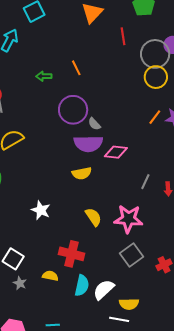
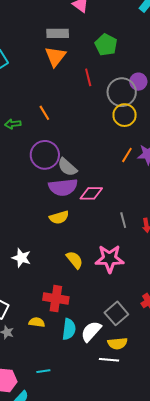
gray semicircle: (94, 124) -> (67, 167), size x1.5
gray line: (145, 182) -> (123, 220), turned -35
gray square: (132, 255) -> (116, 313), moved

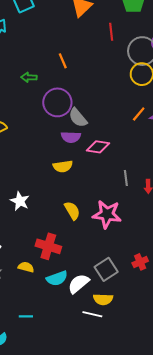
green arrow: (13, 124) -> (29, 77), moved
purple semicircle: (63, 187) -> (71, 137), size x0.7
cyan semicircle: (69, 329) -> (57, 278), turned 55

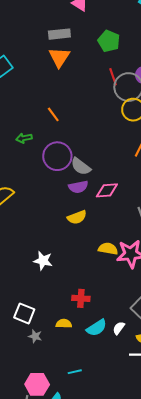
red line: (111, 32) -> (113, 77), moved
yellow semicircle: (72, 211) -> (108, 249), moved, turned -36
red cross: (48, 246) -> (81, 298), size x0.7
white semicircle: (79, 284) -> (119, 328), size x0.6

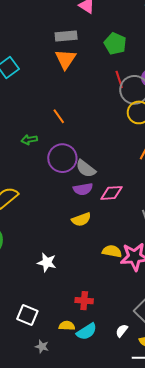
cyan semicircle: (97, 328) -> (87, 332), moved
gray star: (35, 336) -> (42, 347), moved

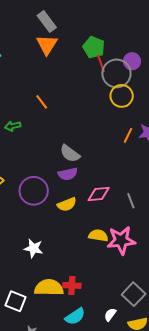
gray rectangle: (66, 36) -> (47, 21), turned 60
green pentagon: (115, 44) -> (94, 47), moved
purple circle: (62, 158) -> (34, 191), moved
pink diamond: (112, 193) -> (99, 194), moved
yellow semicircle: (67, 326) -> (49, 288), moved, size x1.8

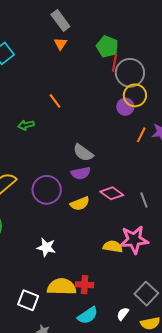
orange triangle: (47, 45) -> (60, 44), size x0.6
purple circle: (132, 61) -> (125, 107), moved
red line: (101, 63) -> (114, 63), turned 30
pink diamond: (99, 194) -> (112, 193), turned 40
yellow semicircle: (98, 235) -> (113, 247), moved

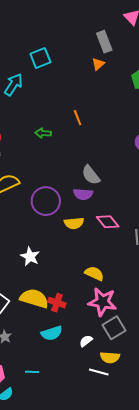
pink star: (134, 240) -> (102, 302), moved

